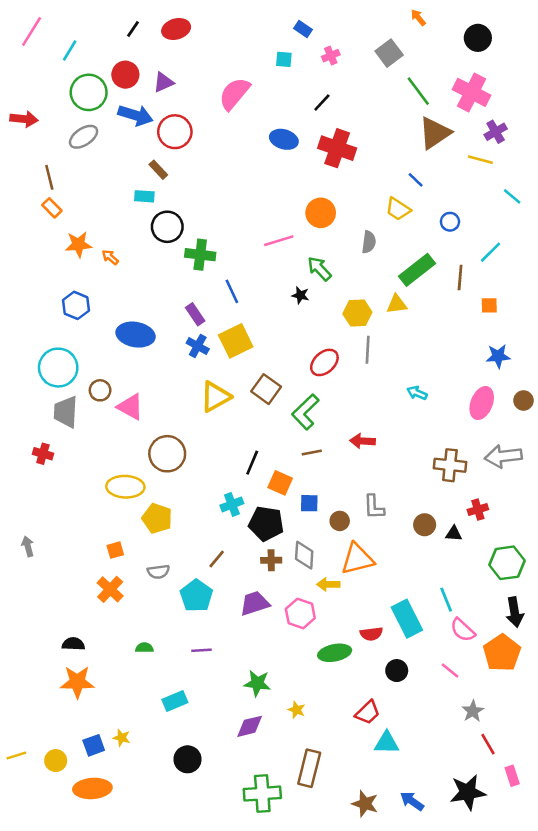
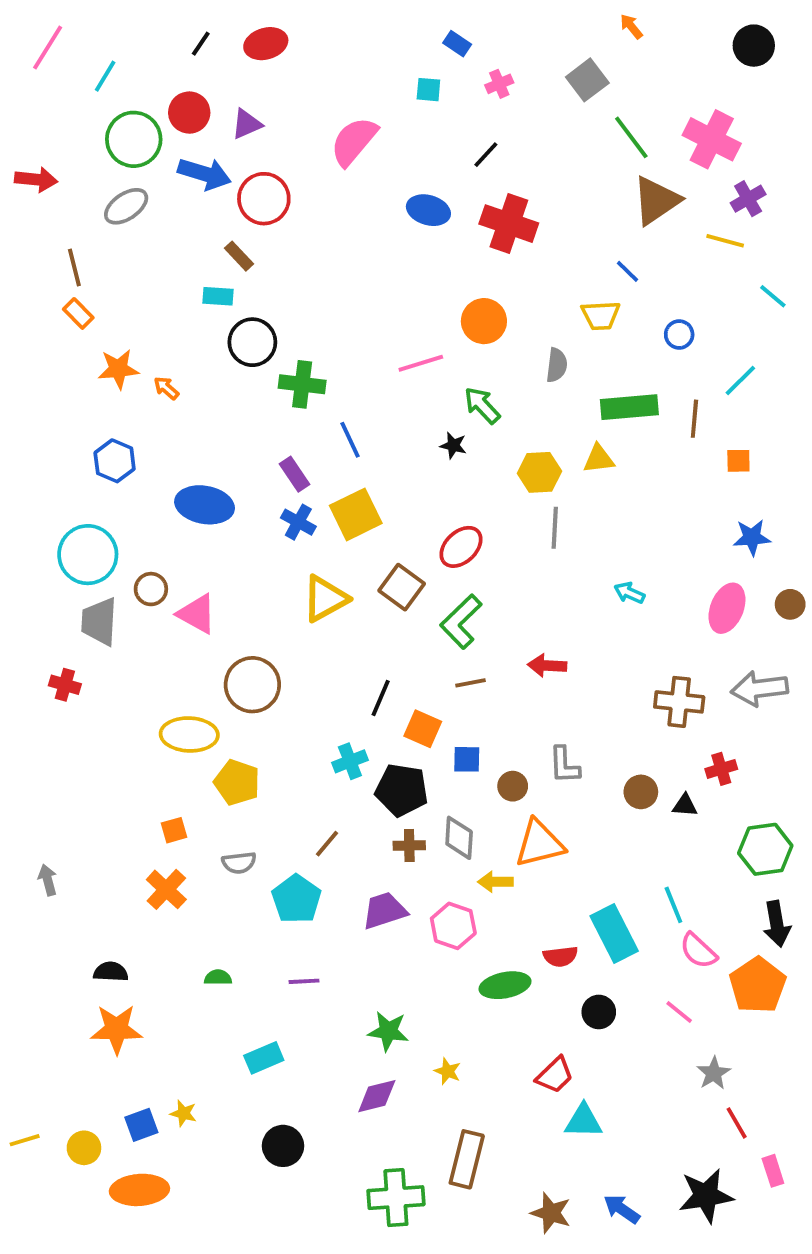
black circle: (478, 38) -> (754, 46), moved
yellow trapezoid: (398, 209) -> (601, 315), turned -36
green rectangle: (417, 270) -> (629, 407), turned 33
red ellipse: (324, 362) -> (461, 547), moved
gray arrow: (28, 546) -> (48, 880), moved

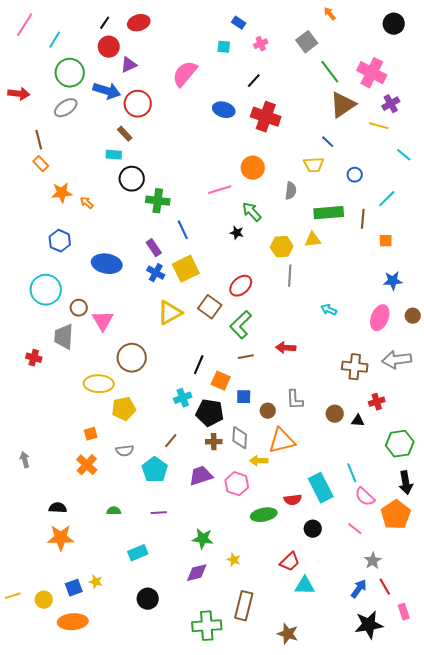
red circle: (189, 113) -> (109, 47), moved
pink triangle: (197, 614) -> (103, 321), turned 30
gray trapezoid: (99, 622) -> (64, 337), moved
yellow pentagon: (237, 782) -> (124, 409), turned -30
blue arrow: (622, 1209) -> (359, 589), moved, turned 90

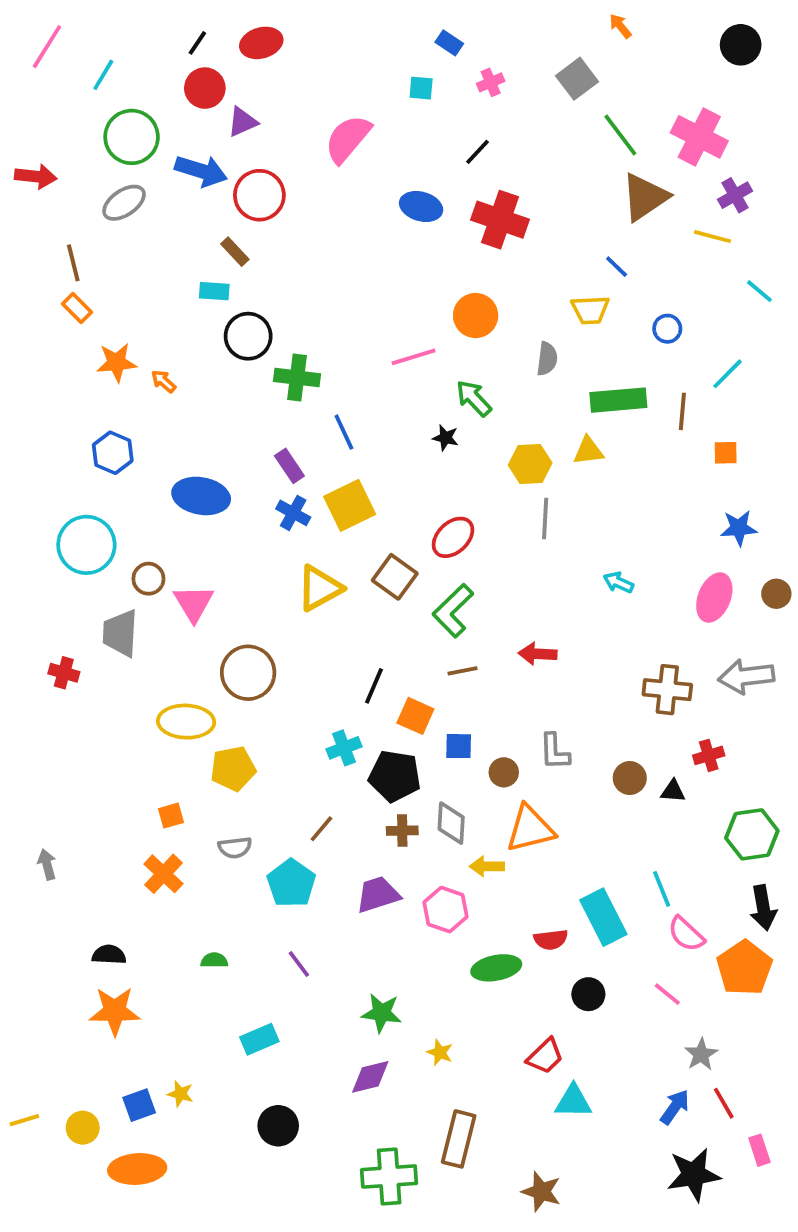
purple line: (159, 513) -> (299, 964), turned 56

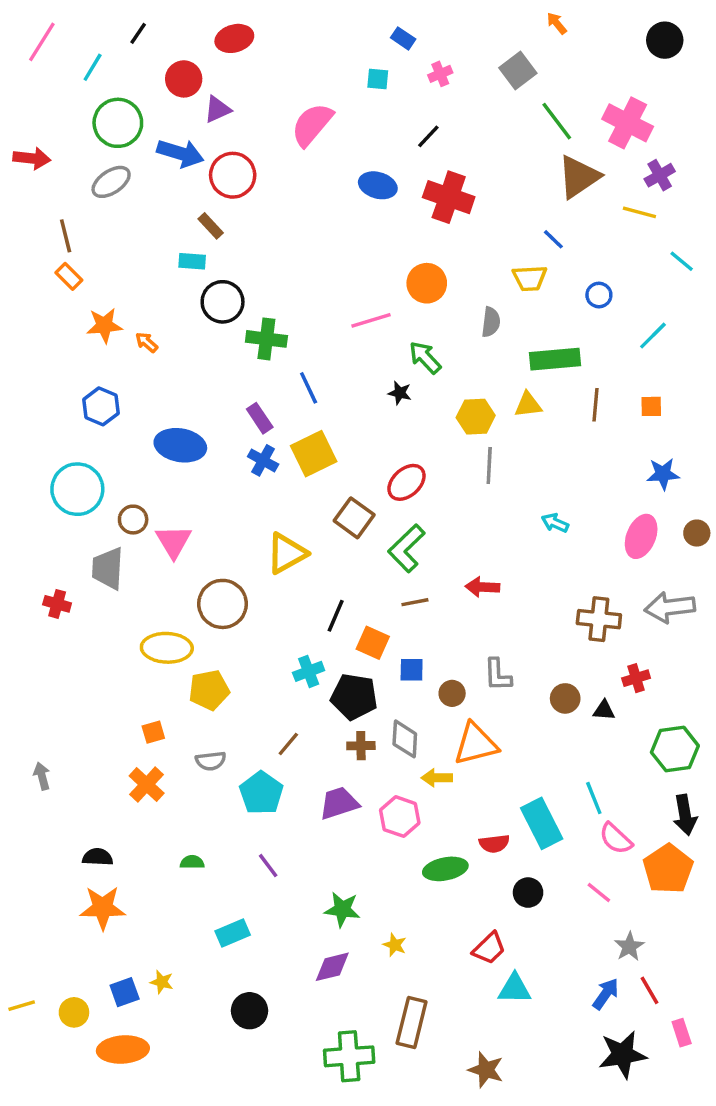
black line: (197, 43) -> (138, 33), moved
brown line: (682, 411) -> (596, 405), moved
yellow triangle: (320, 588) -> (287, 553), moved

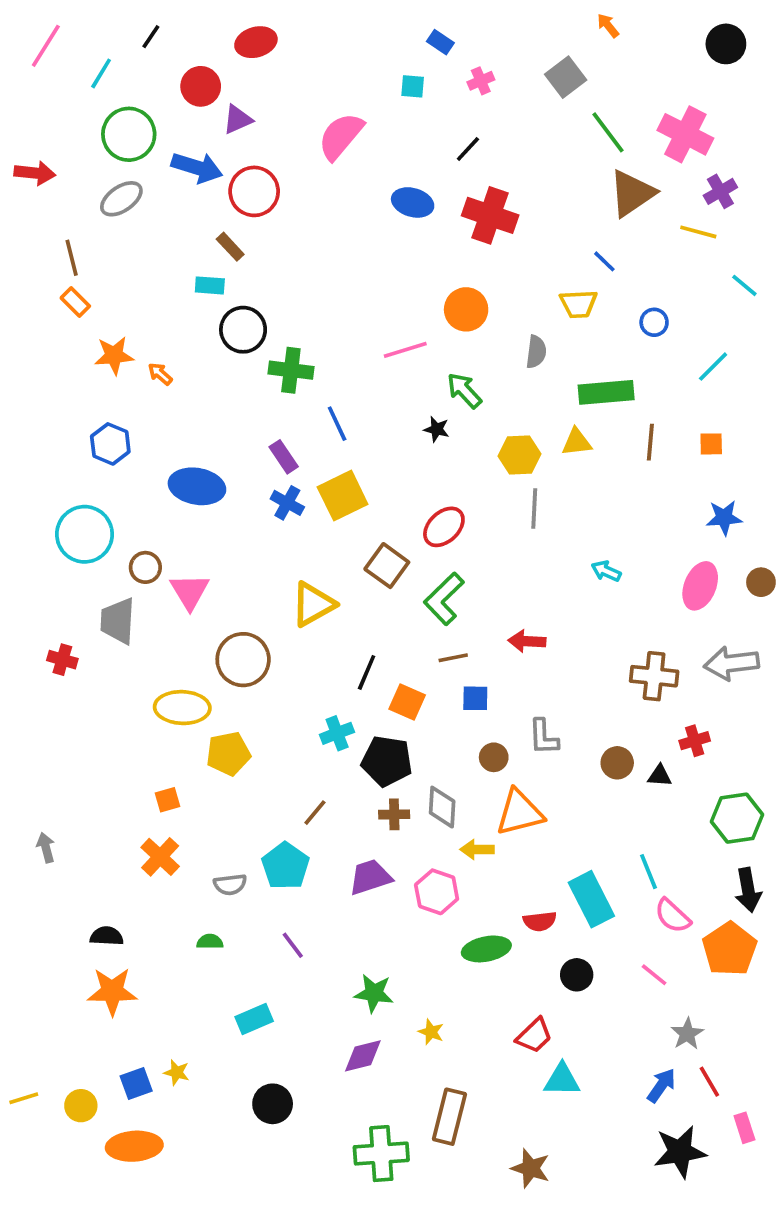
blue square: (412, 670) -> (475, 698), moved
gray semicircle: (211, 761) -> (230, 884), moved

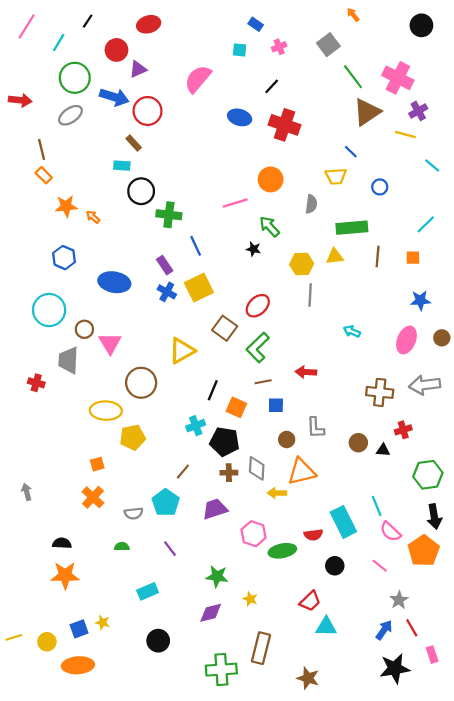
cyan line: (713, 367) -> (426, 224), moved
pink hexagon: (437, 892) -> (253, 534), moved

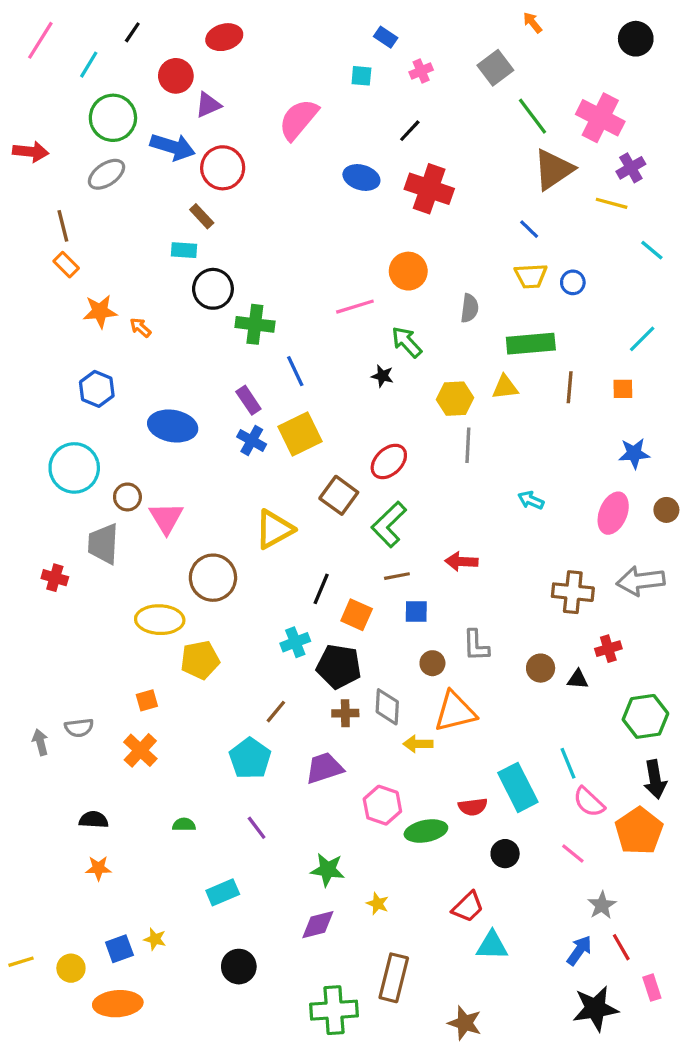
yellow trapezoid: (336, 176) -> (531, 276), moved
gray semicircle: (134, 513) -> (79, 728), moved
orange star: (65, 575) -> (98, 868), size x0.6

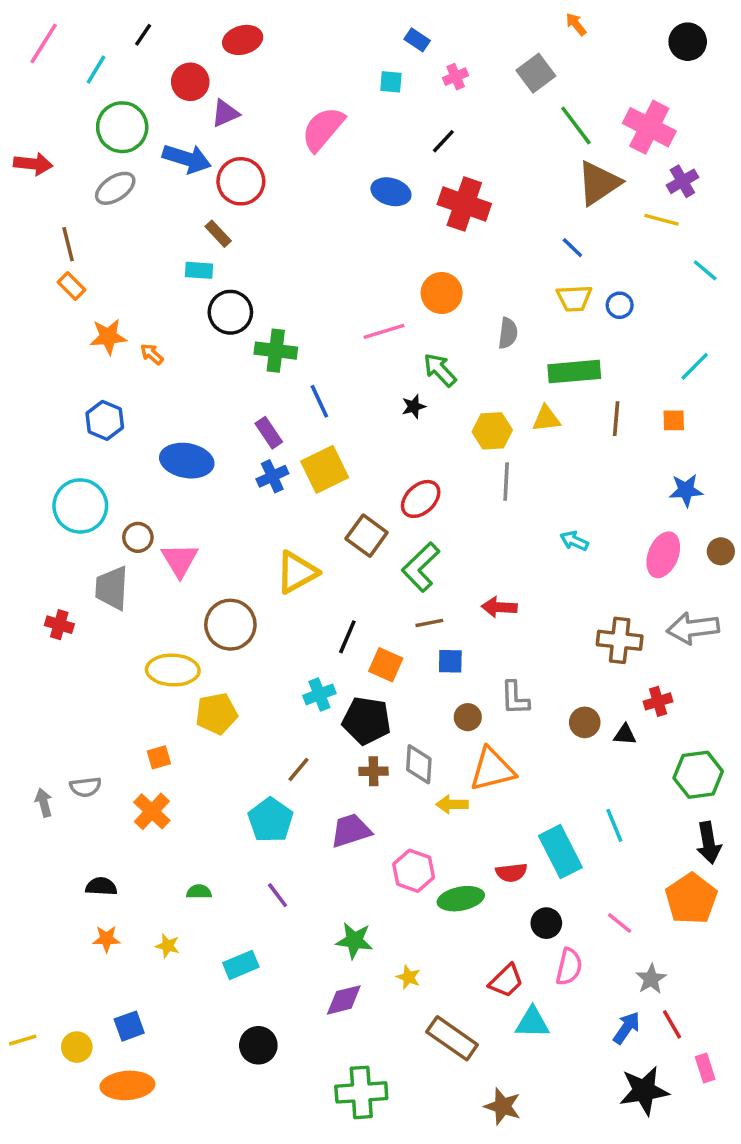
black star: (382, 376) -> (414, 406), turned -30
blue cross: (252, 441) -> (272, 476), turned 36
pink semicircle: (589, 802) -> (569, 967), moved, turned -120
yellow star: (155, 939) -> (168, 946), moved
brown rectangle: (394, 978) -> (452, 1038), moved, turned -69

